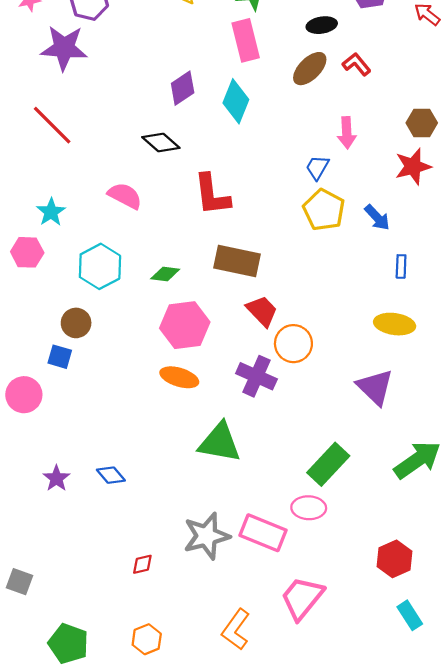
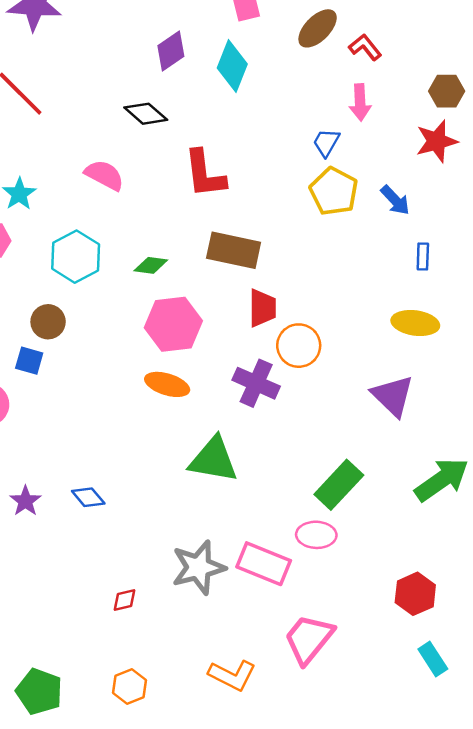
red L-shape: (356, 64) -> (365, 47), moved
red trapezoid: (262, 311) -> (262, 308), turned 44
orange L-shape: (236, 629) -> (232, 675), turned -99

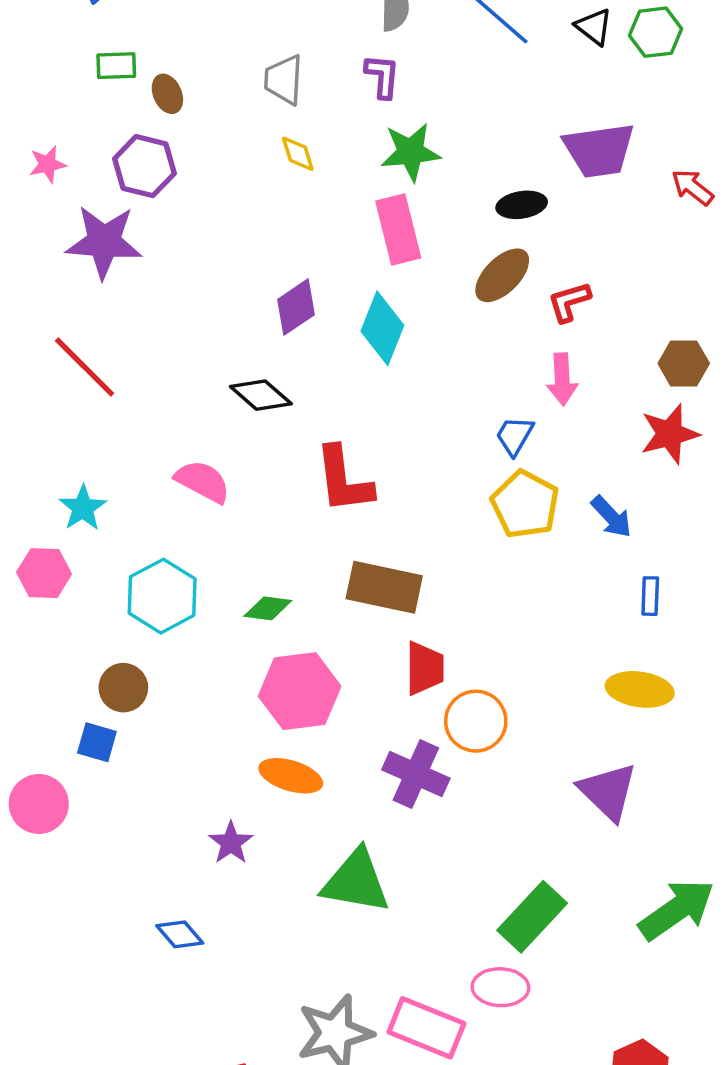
red L-shape: (365, 47) -> (569, 302), turned -68
purple star: (25, 501) -> (231, 843), moved

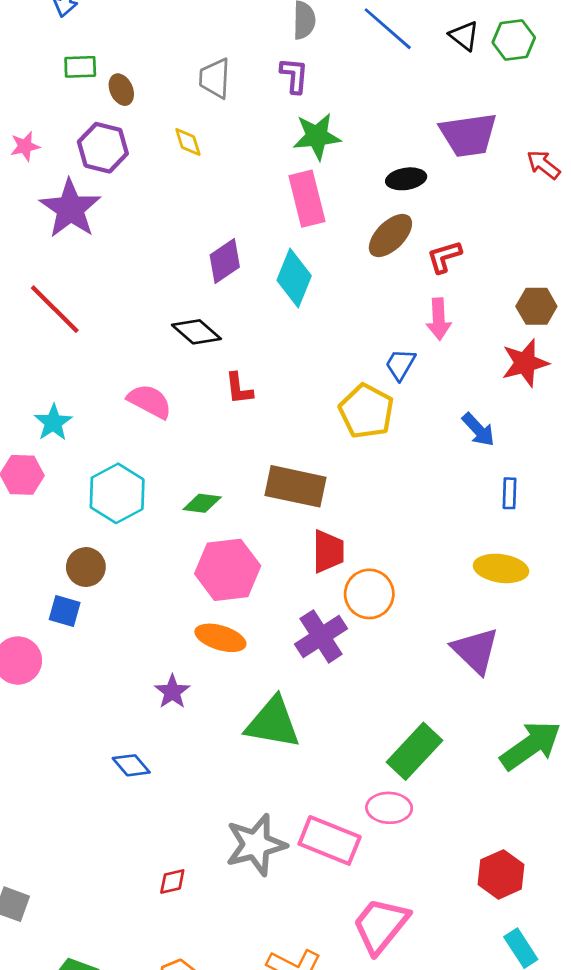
yellow diamond: (298, 154) -> (188, 142), moved
purple star: (104, 242) -> (70, 209), turned 30
red L-shape: (344, 480) -> (239, 389), moved, size x0.6
yellow pentagon: (525, 504) -> (366, 411), moved
purple cross: (416, 774) -> (321, 636), turned 33

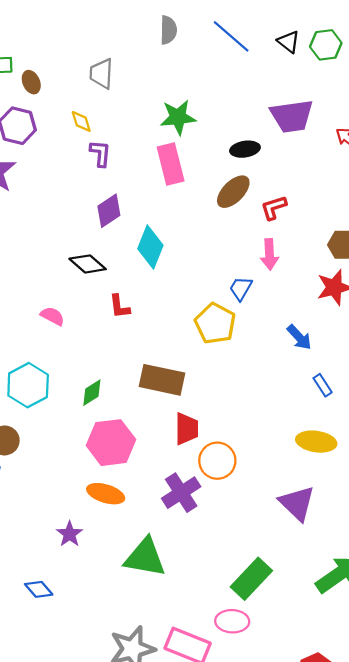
purple L-shape: (294, 75) -> (100, 153), moved
cyan diamond: (294, 278) -> (150, 247), moved
pink semicircle: (150, 401) -> (52, 316), size x0.7
blue rectangle: (509, 493) -> (323, 385), turned -35
green diamond: (202, 503) -> (92, 393), turned -40

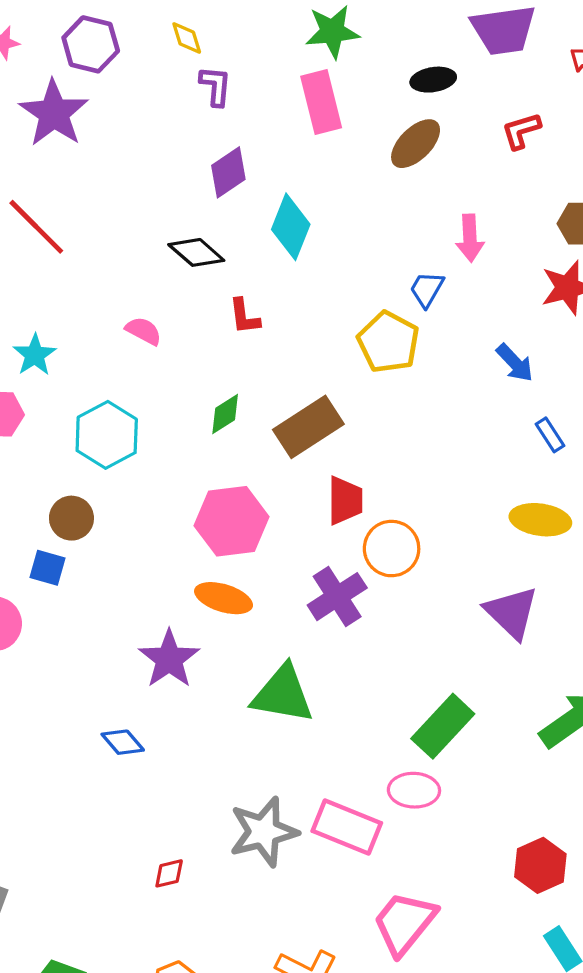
red L-shape: (274, 208) -> (521, 131), moved
brown rectangle: (162, 380) -> (308, 427), turned -45
green diamond: (92, 393) -> (225, 414), moved
purple star: (70, 534) -> (169, 659), size x1.5

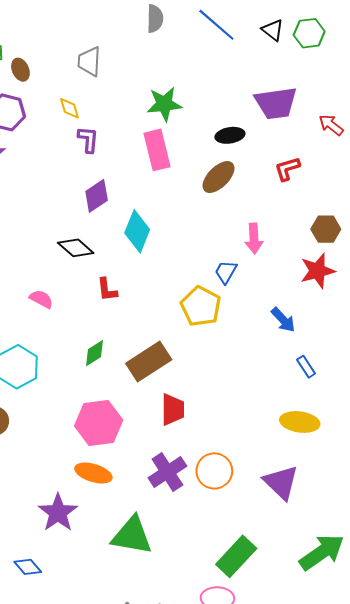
orange circle: (392, 549) -> (214, 471), moved

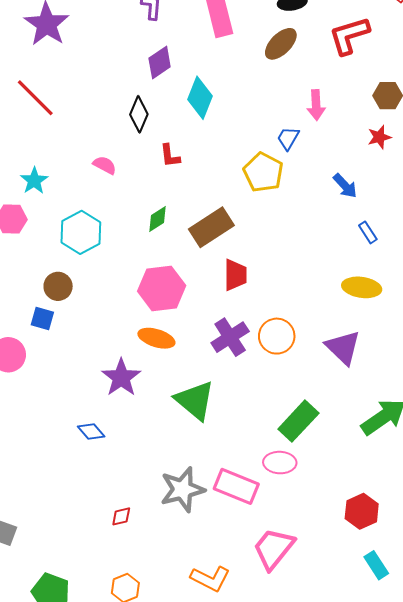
red L-shape: (287, 169) -> (349, 36), size x1.6
black diamond: (76, 248) -> (139, 114), turned 72
red star: (318, 271) -> (379, 137), size x0.7
green triangle: (132, 536) -> (195, 400), turned 30

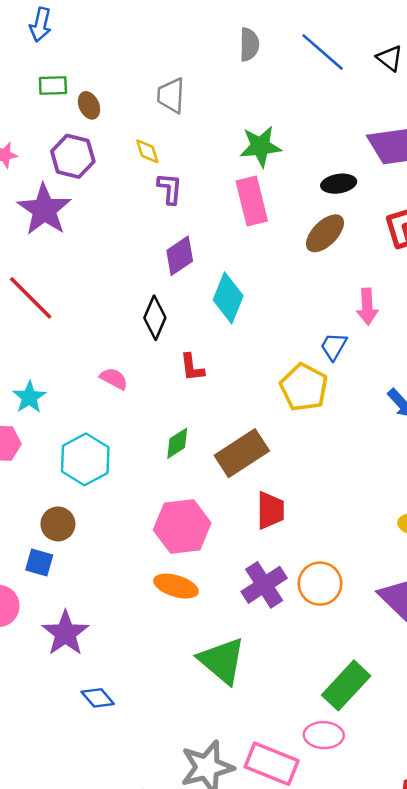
purple star: (121, 378) -> (65, 633), moved

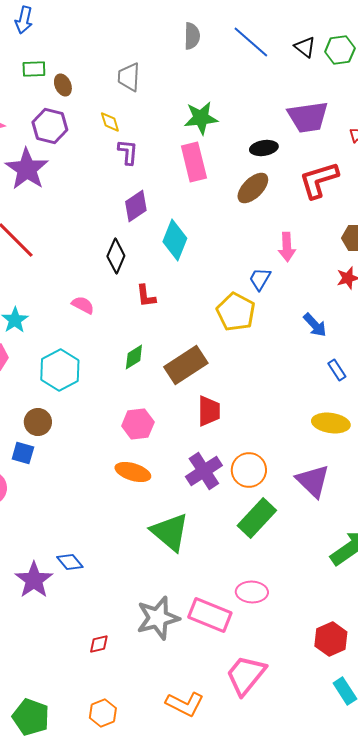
pink hexagon: (182, 526) -> (138, 424), size x0.7
purple star: (65, 633) -> (34, 580), moved
green rectangle: (346, 685) -> (257, 518), moved

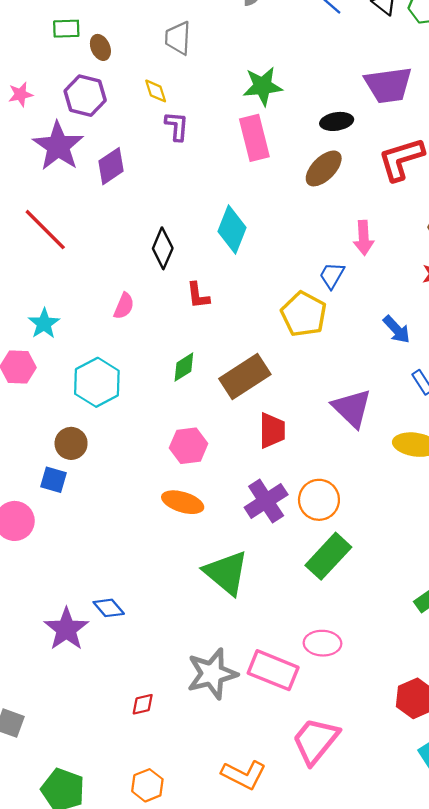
purple diamond: (136, 206) -> (111, 166), moved
pink semicircle: (83, 305) -> (124, 306), turned 85
purple triangle: (313, 481) -> (352, 408), moved

